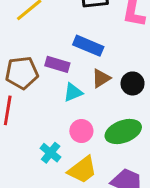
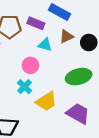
cyan triangle: (73, 92) -> (45, 45), turned 32
pink circle: (81, 131) -> (30, 65), moved

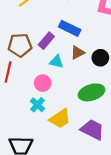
purple rectangle: (36, 23) -> (46, 41), turned -70

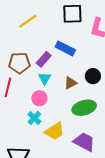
brown triangle: (78, 53) -> (70, 83), moved
cyan triangle: (57, 62) -> (45, 78), moved, turned 48

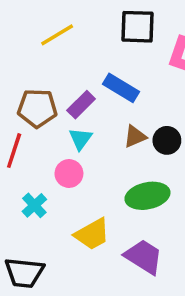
brown triangle: (70, 83) -> (135, 136), moved
cyan cross: (34, 118) -> (34, 205), moved

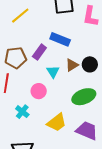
cyan triangle: (80, 139) -> (53, 72), moved

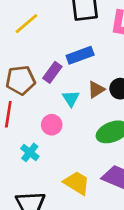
blue rectangle: (60, 39) -> (80, 55), turned -42
yellow trapezoid: (57, 123) -> (77, 183), moved, turned -110

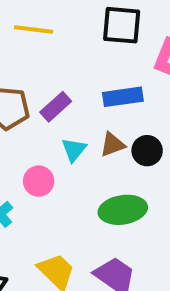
yellow line: (26, 24) -> (34, 30), turned 35
blue rectangle: (80, 55) -> (123, 97), moved

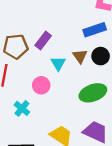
blue rectangle: (123, 97) -> (95, 30), moved
brown triangle: (112, 145) -> (80, 56), turned -35

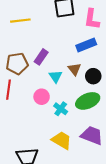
black circle: (101, 56) -> (93, 76), moved
cyan cross: (22, 108) -> (61, 109), moved

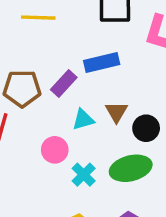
blue rectangle: (86, 45) -> (102, 63), moved
cyan triangle: (56, 76) -> (83, 119), turned 40

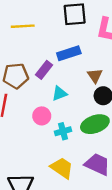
brown triangle: (116, 112) -> (95, 76), moved
cyan cross: (84, 175) -> (63, 131), turned 35

